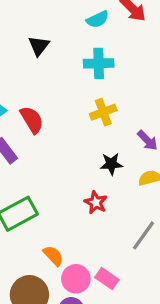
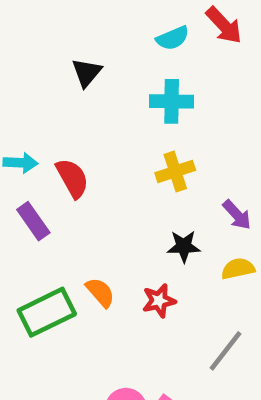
red star: (96, 202) -> (159, 301), turned 30
orange semicircle: (53, 256) -> (100, 292), moved

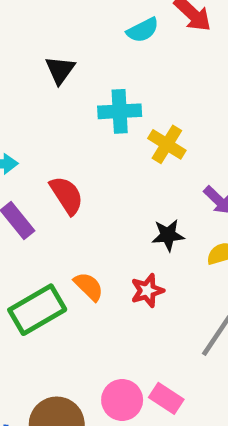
cyan cross: (172, 101) -> (120, 111), moved
yellow cross: (175, 172) -> (167, 144), moved, turned -36
red semicircle: (72, 178) -> (67, 195), moved

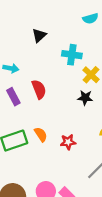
black triangle: (60, 70) -> (39, 35), moved
black star: (168, 235) -> (85, 98), moved

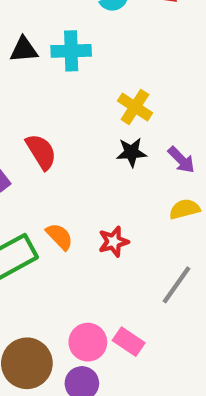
black triangle: (39, 35) -> (24, 50), turned 48
cyan cross: (72, 55) -> (71, 51), moved

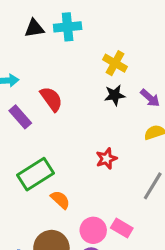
orange semicircle: (59, 236) -> (60, 200), moved

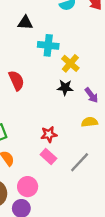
cyan cross: (68, 27) -> (48, 45), moved
black triangle: (34, 28) -> (25, 23), moved
pink rectangle: (122, 228) -> (48, 157), moved

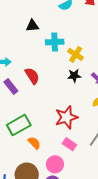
red star: (49, 134) -> (66, 117), size x1.6
pink rectangle: (48, 157) -> (69, 144), moved

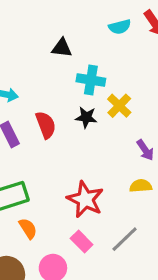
black star: (74, 76) -> (86, 117), moved
red star: (66, 117) -> (85, 199), turned 30

